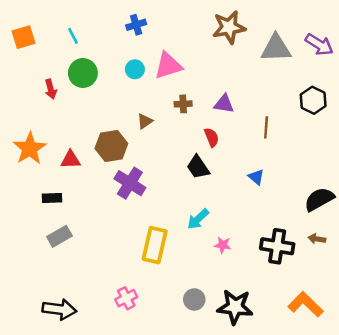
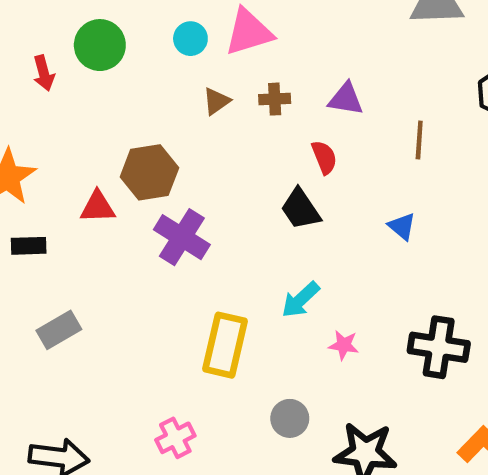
brown triangle: (145, 121) -> (216, 101), moved
red triangle: (71, 160) -> (98, 207), moved
black rectangle: (52, 198) -> (29, 246), moved
gray circle: (194, 299) -> (290, 418), moved

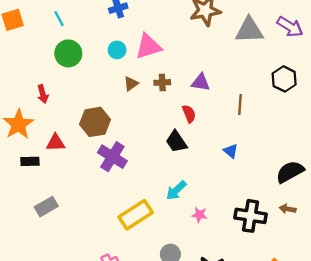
red arrow: (44, 73) -> (43, 94), moved
red triangle: (98, 207) -> (56, 143), moved
yellow rectangle: (225, 345) -> (136, 215), turned 44

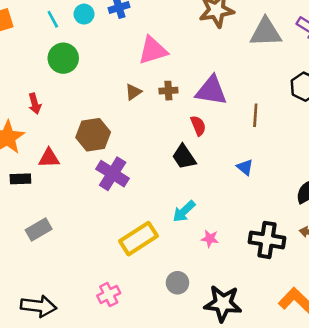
cyan circle: (117, 50) -> (84, 14), moved
purple triangle: (201, 82) -> (211, 91), size x1.5

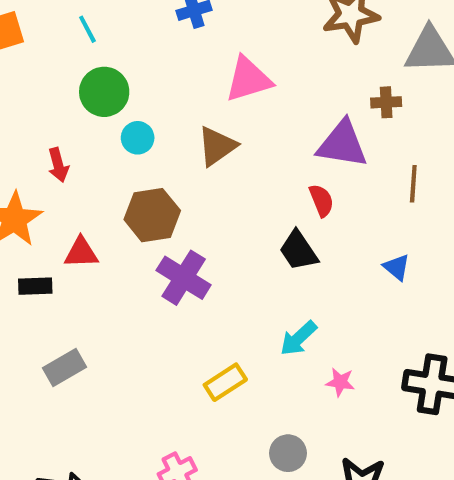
cyan circle: (84, 14) -> (138, 138), moved
brown cross: (168, 91) -> (386, 102), moved
brown triangle: (133, 92) -> (217, 146), size x1.5
yellow rectangle: (139, 239) -> (225, 382), size x0.7

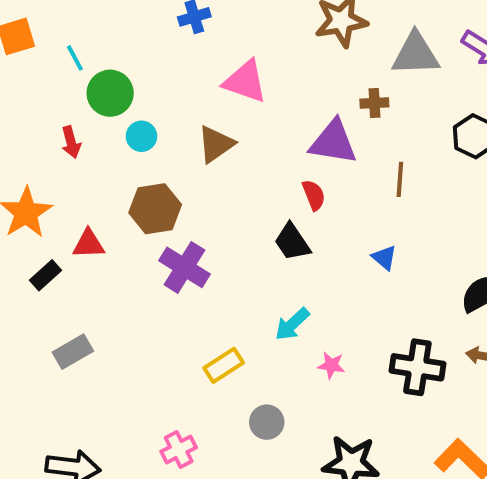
cyan line: (87, 29) -> (75, 58), moved
pink triangle: (248, 79) -> (245, 81), turned 36
red arrow: (58, 165) -> (71, 142), moved
black rectangle: (35, 286) -> (46, 275), turned -40
gray circle: (288, 453) -> (267, 422), moved

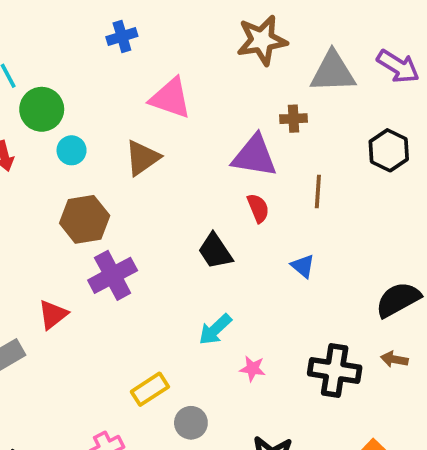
red semicircle: (314, 195) -> (258, 208), moved
red triangle: (89, 244) -> (53, 315), moved, turned -36
purple cross: (185, 267) -> (113, 275), turned 30
yellow rectangle: (224, 365) -> (150, 389), moved

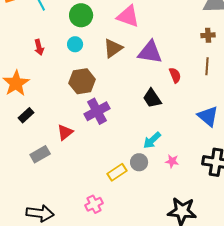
green circle: (42, 109) -> (81, 15), moved
brown cross: (294, 119) -> (208, 35), moved
purple triangle: (254, 156) -> (150, 52), moved
blue triangle: (303, 266) -> (208, 116), moved, size x1.6
gray circle: (191, 423) -> (139, 162), moved

